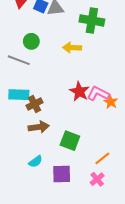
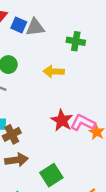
green cross: (92, 20) -> (76, 41), size x0.7
green square: (70, 141) -> (51, 175), turned 36

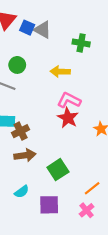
gray triangle: (35, 27) -> (43, 30), turned 36
pink L-shape: (83, 123) -> (69, 100), moved

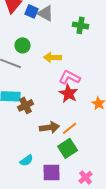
yellow arrow: (60, 72) -> (53, 57), moved
brown arrow: (25, 155) -> (50, 127), moved
green square: (58, 170) -> (68, 148), moved
orange line: (92, 188) -> (70, 128), moved

